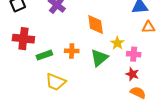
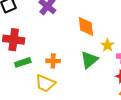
orange cross: (72, 51) -> (53, 61), moved
green rectangle: (44, 55) -> (23, 62), moved

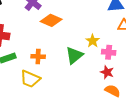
orange diamond: (86, 26) -> (51, 20), moved, turned -60

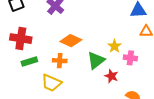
orange diamond: (51, 20) -> (71, 41), moved
red star: (107, 72) -> (111, 76), moved

